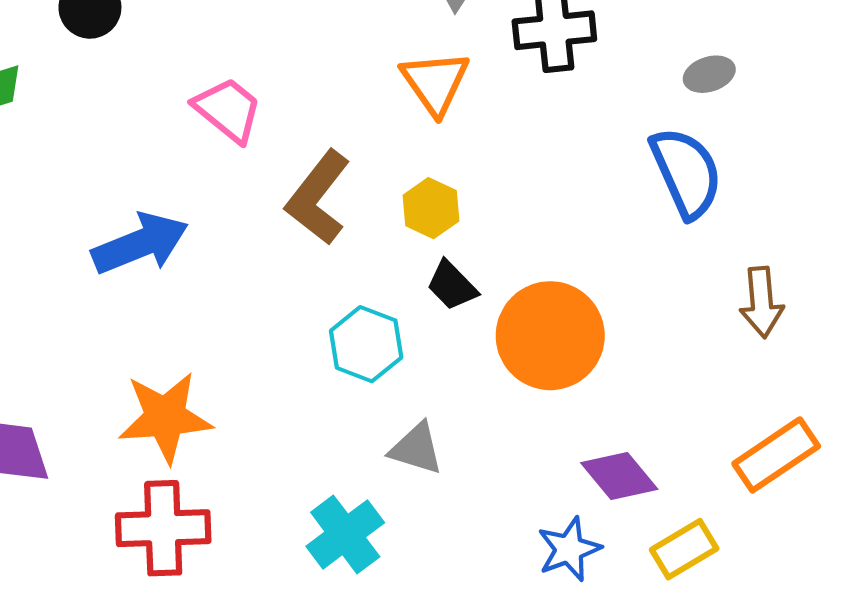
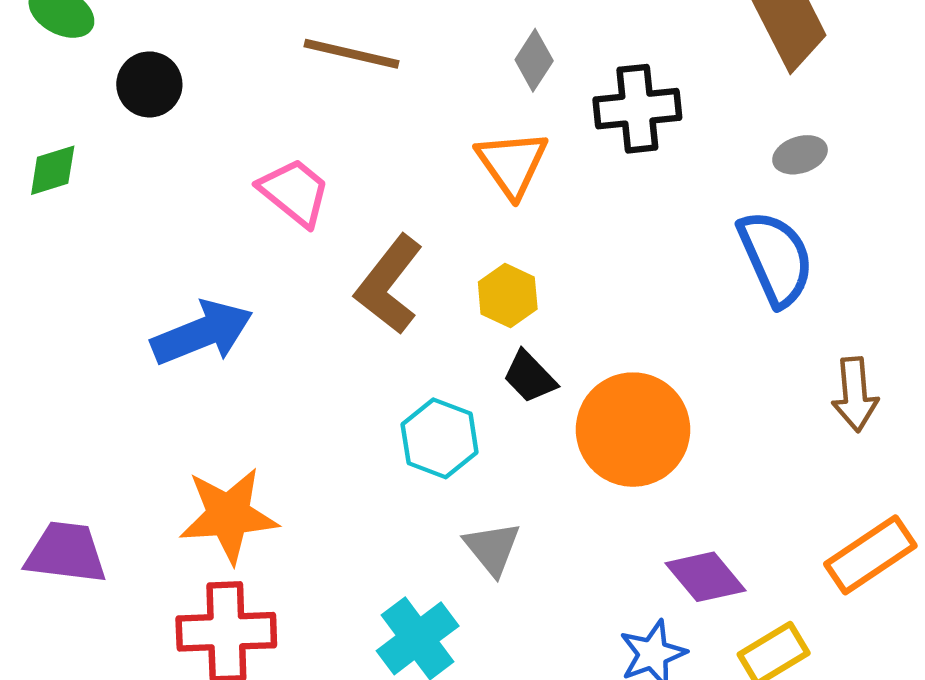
gray triangle: (416, 449) -> (492, 548), turned 34

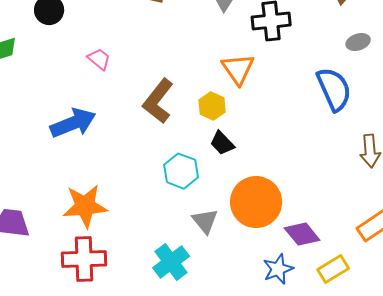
gray ellipse: (800, 155) -> (358, 42), moved
orange triangle: (512, 164) -> (238, 69), moved
pink trapezoid: (294, 192) -> (99, 59), moved, size x0.7
orange circle: (633, 430) -> (256, 202), moved

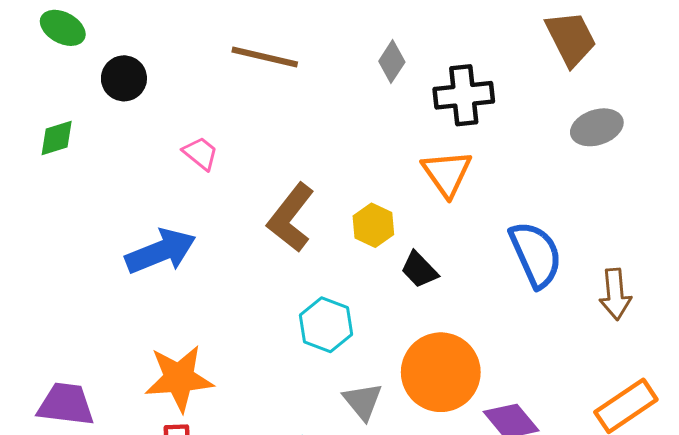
gray ellipse: (358, 42) -> (597, 127), size x1.4
orange triangle: (238, 69) -> (447, 173), moved
blue semicircle: (334, 89) -> (536, 254), moved
black trapezoid: (222, 143) -> (419, 270), moved

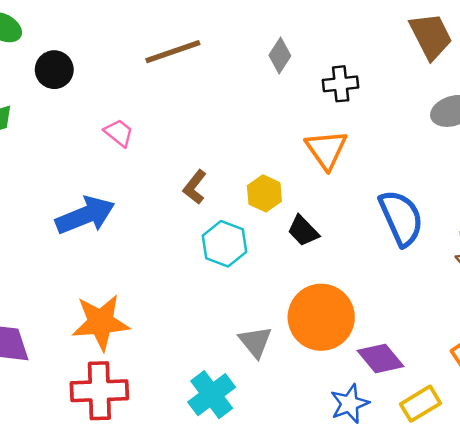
brown line: (265, 57) -> (173, 52), turned -32
black cross: (464, 95) -> (341, 84), size x0.7
brown L-shape: (291, 218) -> (195, 187), size x0.6
cyan hexagon: (326, 325) -> (224, 244), moved

